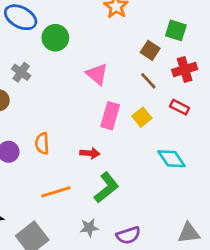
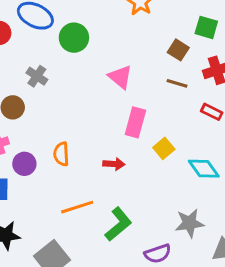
brown line: (148, 81) -> (177, 83), turned -30
yellow square: (142, 117) -> (164, 148), moved
green L-shape: (106, 188) -> (118, 224), moved
gray star: (89, 228) -> (189, 223), moved, size x1.4

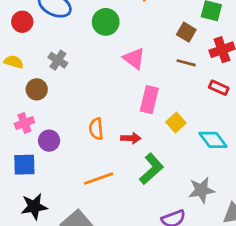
green circle: (74, 38) -> (106, 22), moved
orange semicircle: (61, 154) -> (96, 129), moved
green L-shape: (118, 224) -> (151, 169), moved

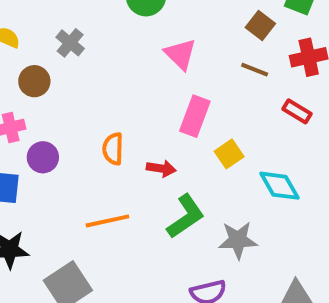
gray star: (202, 190) -> (238, 240), moved

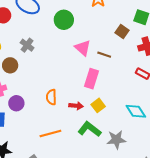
brown line: (255, 70) -> (104, 55), moved
yellow square: (229, 154) -> (98, 105), moved
green L-shape: (186, 216) -> (89, 129), turned -105

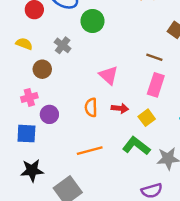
green circle: (64, 20) -> (92, 21), moved
pink triangle: (83, 48) -> (109, 75), moved
pink rectangle: (92, 79) -> (156, 85), moved
red arrow: (76, 106) -> (120, 108), moved

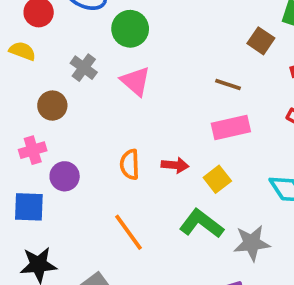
yellow semicircle: (24, 44) -> (22, 51), moved
pink triangle: (109, 75) -> (135, 81), moved
pink rectangle: (156, 85) -> (231, 128), turned 60
orange line: (90, 151) -> (129, 232), turned 70

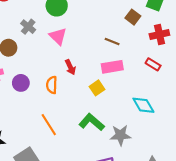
red arrow: (175, 165) -> (70, 67), moved, turned 56
purple circle: (65, 176) -> (21, 83), moved
yellow square: (217, 179) -> (97, 88), moved

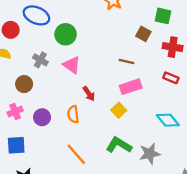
red cross: (159, 35) -> (173, 47), turned 30

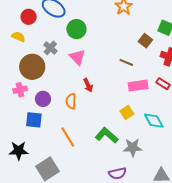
brown circle: (24, 84) -> (32, 67), size x1.6
pink rectangle: (131, 87) -> (138, 86), moved
yellow square: (119, 110) -> (127, 112), moved
blue square: (16, 145) -> (34, 120), moved

